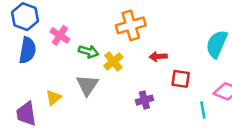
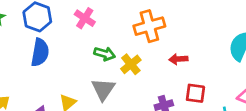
pink cross: (60, 35) -> (85, 18), moved
red square: (181, 79) -> (195, 93), moved

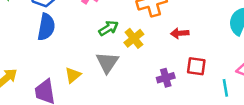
green arrow: (105, 54) -> (109, 28), turned -48

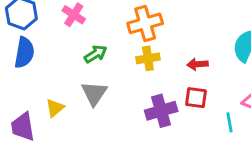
red arrow: (180, 33) -> (197, 64), moved
yellow cross: (134, 38) -> (148, 58), moved, turned 30
purple cross: (166, 78) -> (161, 111), size x1.5

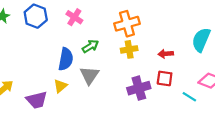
blue semicircle: (24, 53) -> (66, 59), moved
cyan line: (229, 122) -> (189, 97), turned -48
purple trapezoid: (23, 127) -> (37, 100), turned -95

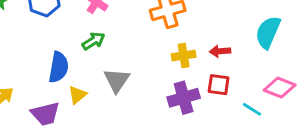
green arrow: (90, 46) -> (93, 41), moved
yellow cross: (129, 49) -> (184, 56), moved
blue semicircle: (66, 59) -> (59, 67), moved

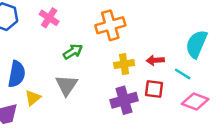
green arrow: (93, 41) -> (73, 52), moved
pink diamond: (280, 88) -> (195, 101), moved
cyan line: (252, 109) -> (183, 74), moved

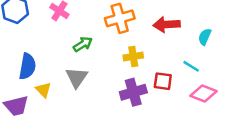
cyan semicircle: (196, 44) -> (205, 37), size x0.6
red arrow: (155, 60) -> (167, 24), moved, size x1.5
yellow triangle: (33, 98) -> (43, 90), turned -35

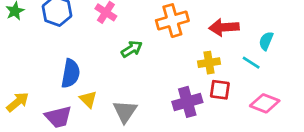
yellow cross: (133, 57) -> (209, 63), moved
cyan line: (191, 66) -> (251, 63), moved
gray triangle: (77, 77) -> (125, 111), moved

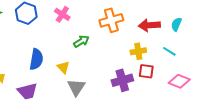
cyan semicircle: (266, 41) -> (176, 24), moved
yellow triangle: (88, 99) -> (63, 67), moved

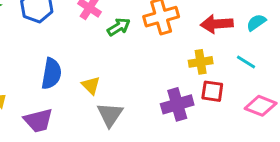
cyan semicircle: (176, 24) -> (256, 22), turned 32
green arrow: (81, 41) -> (119, 27), moved

